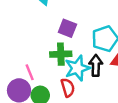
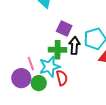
black arrow: (96, 65) -> (74, 46), moved
cyan star: (77, 68) -> (50, 67), moved

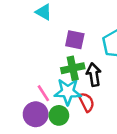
black arrow: (74, 46) -> (94, 75), moved
cyan star: (50, 67) -> (68, 92), turned 30

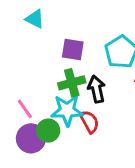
pink line: (43, 93) -> (25, 109), moved
green circle: (59, 115) -> (48, 131), moved

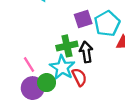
purple square: (73, 50) -> (83, 19), moved, turned -30
cyan star: (67, 110) -> (62, 67), turned 30

